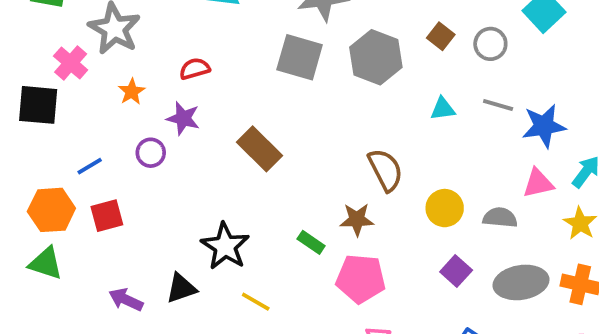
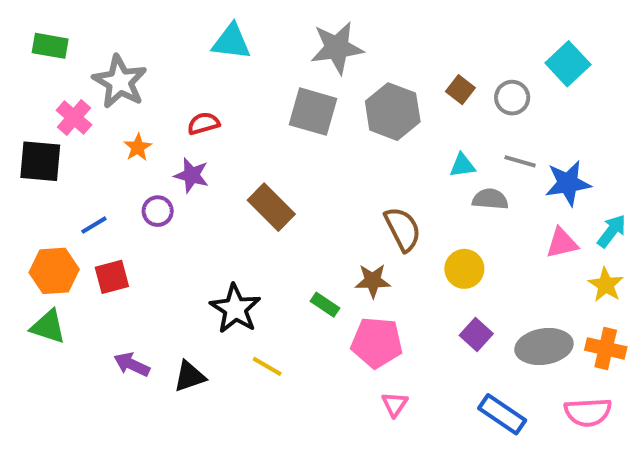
gray semicircle: (500, 218) -> (490, 199), moved
black triangle: (181, 288) -> (190, 376), moved

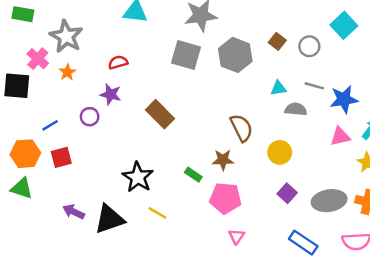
orange star: (138, 147) -> (67, 72), moved
black triangle: (190, 376) -> (109, 219), size x1.5

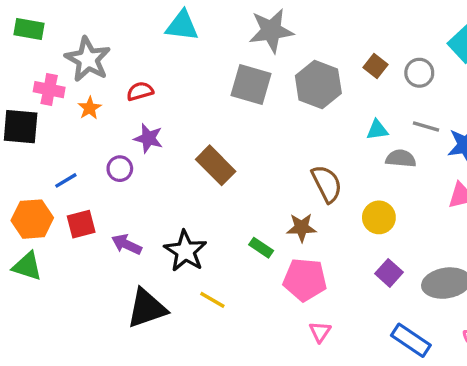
pink cross: (38, 59) -> (49, 90), turned -30
red semicircle: (118, 62) -> (140, 91), moved
purple arrow: (74, 212) -> (127, 244), moved

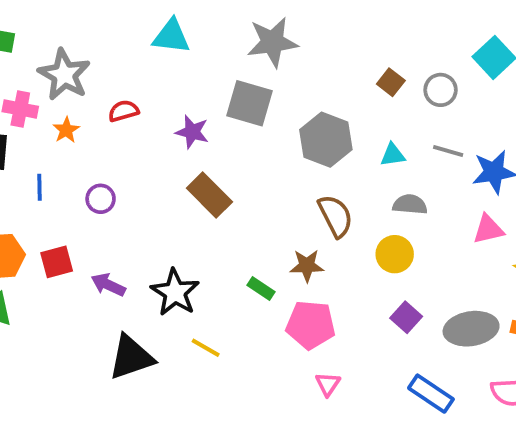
gray hexagon: (318, 85) -> (326, 140), moved
purple star: (148, 138) -> (192, 132), moved
gray semicircle: (401, 159) -> (410, 205), moved
blue line: (66, 180) -> (39, 187), moved, turned -60

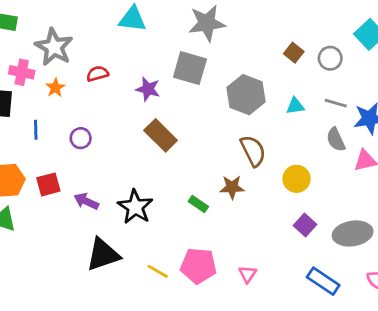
gray semicircle: (410, 205) -> (336, 140), moved, turned -120
pink pentagon: (311, 325) -> (198, 266), moved
yellow line: (206, 348) -> (158, 271), moved

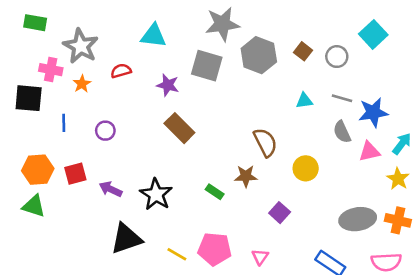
cyan triangle: (132, 19) -> (153, 36), moved
gray hexagon: (246, 95) -> (259, 55), moved
purple square: (305, 225) -> (280, 213), moved

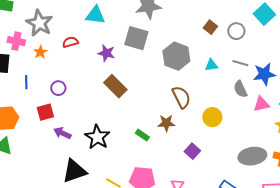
gray hexagon: (259, 55) -> (176, 56), moved
red square: (75, 174) -> (45, 112), moved

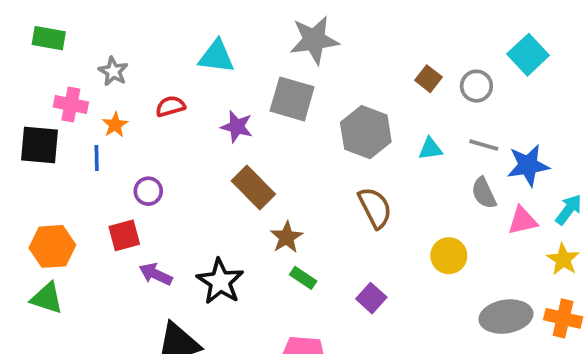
gray star: (39, 23) -> (113, 71), size x0.6
blue line: (26, 82) -> (97, 158), moved
yellow circle: (212, 117) -> (449, 256), moved
brown star: (166, 123) -> (287, 237), moved, turned -30
purple square: (192, 151) -> (371, 298), moved

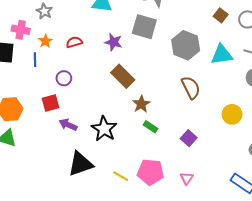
red semicircle: (170, 106) -> (74, 42), moved
cyan triangle: (430, 149) -> (222, 55), size x1.6

